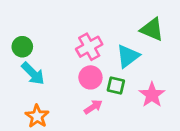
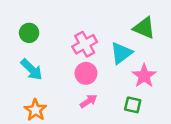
green circle: (22, 47) -> (29, 33), moved
green square: (116, 85) -> (133, 105), moved
pink star: (152, 95) -> (144, 76), moved

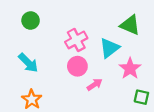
green circle: (29, 33) -> (31, 21), moved
pink arrow: (88, 101) -> (95, 85), moved
green square: (133, 105) -> (141, 97), moved

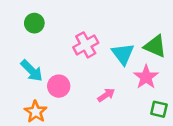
green triangle: (130, 25) -> (155, 46), moved
cyan triangle: (109, 48) -> (123, 54), turned -30
pink circle: (77, 66) -> (59, 86), moved

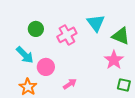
green circle: (34, 23) -> (36, 29), moved
cyan triangle: (123, 54) -> (96, 23), moved
pink arrow: (106, 95) -> (70, 84), moved

